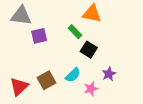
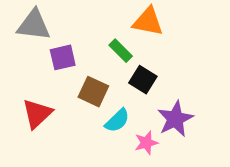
purple star: (109, 74) -> (175, 119), size x1.5
brown square: (46, 80) -> (93, 92), moved, turned -36
red triangle: (19, 87) -> (37, 114), moved

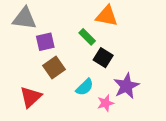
brown square: (93, 92) -> (54, 68), moved, turned 30
red triangle: (37, 114) -> (31, 97), moved

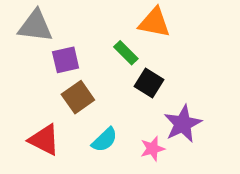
cyan semicircle: (85, 87) -> (105, 140), moved
red triangle: (31, 97) -> (44, 140), turned -50

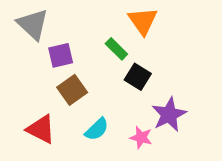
orange triangle: (154, 23) -> (143, 21), turned 44
gray triangle: (35, 26) -> (33, 24), turned 36
pink star: (153, 149) -> (141, 137), turned 30

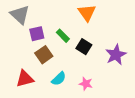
green rectangle: (116, 49) -> (63, 36), moved
purple star: (169, 115) -> (116, 55), moved
red triangle: (41, 129) -> (25, 79), turned -42

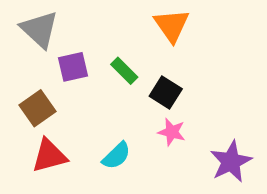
brown square: (44, 55) -> (37, 108), moved
purple star: (116, 55) -> (231, 162), moved
pink star: (86, 84) -> (172, 132), moved

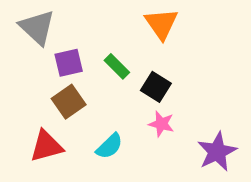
brown square: (37, 108) -> (69, 102), moved

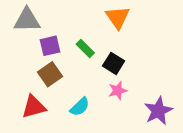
gray triangle: (37, 27) -> (27, 20), turned -44
pink star: (161, 124) -> (118, 90), turned -30

